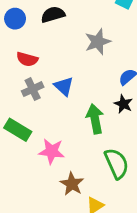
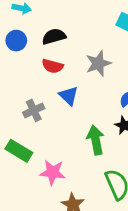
red semicircle: (27, 59) -> (53, 66), moved
blue triangle: (64, 86) -> (69, 96), moved

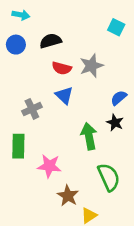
red semicircle: (53, 66) -> (62, 68), moved
green rectangle: (19, 151) -> (18, 146), turned 60

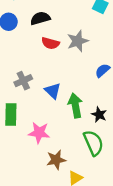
blue triangle: (64, 95) -> (53, 91), moved
black star: (115, 123) -> (99, 115), moved
brown star: (68, 196) -> (56, 160), turned 30

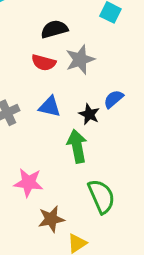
black semicircle: (40, 18) -> (54, 29), moved
blue triangle: (53, 91) -> (50, 107), moved, turned -30
black star: (99, 115) -> (89, 114), moved

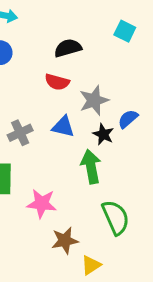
gray star: (80, 60) -> (94, 100), moved

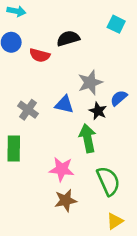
red semicircle: (57, 82) -> (40, 55), moved
gray cross: (20, 133) -> (28, 110), turned -30
pink star: (42, 204) -> (62, 169), moved
yellow triangle: (91, 265) -> (115, 221), moved

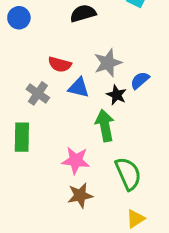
red semicircle: (40, 55) -> (60, 64), moved

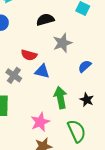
gray star: (108, 63) -> (62, 43), moved
black star: (117, 95) -> (87, 100), moved
pink star: (76, 160) -> (40, 122), turned -30

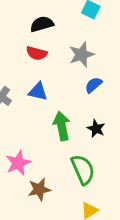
gray star: (62, 43) -> (82, 55), moved
red semicircle: (29, 55) -> (37, 53), moved
pink star: (40, 122) -> (18, 163), moved

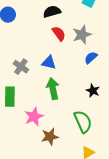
red semicircle: (37, 53) -> (59, 34), moved, turned -140
green arrow: (62, 126) -> (53, 89), moved

